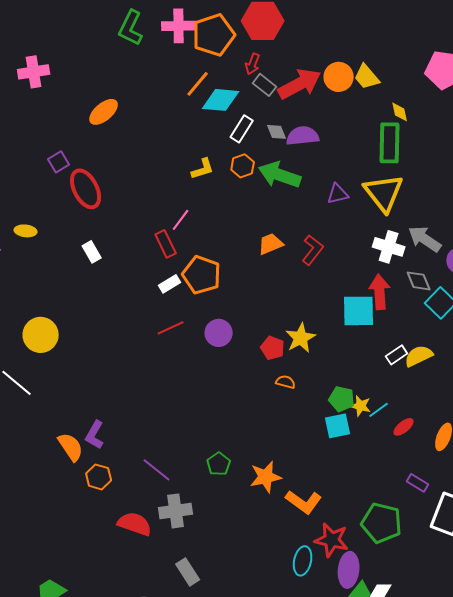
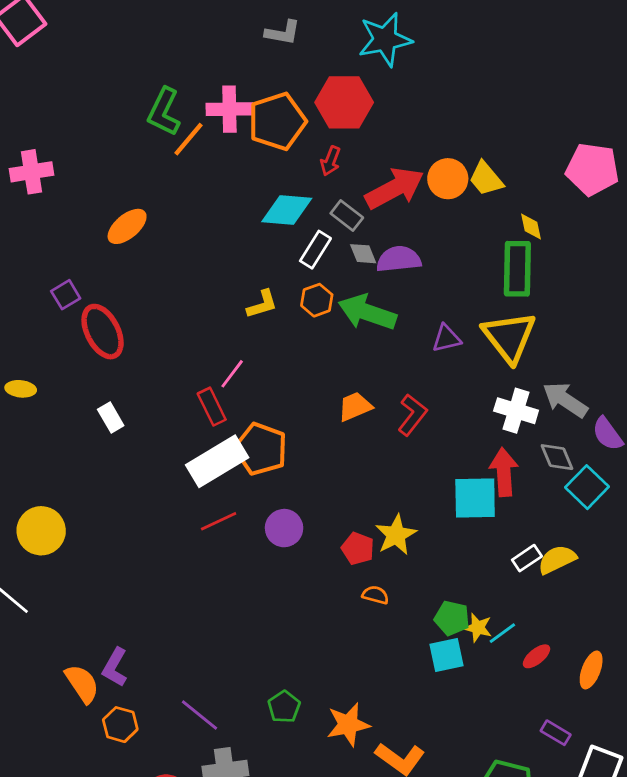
orange line: (198, 84) -> (189, 139), moved
gray rectangle: (265, 85) -> (347, 216), moved
white rectangle: (170, 284) -> (217, 461), size x2.0

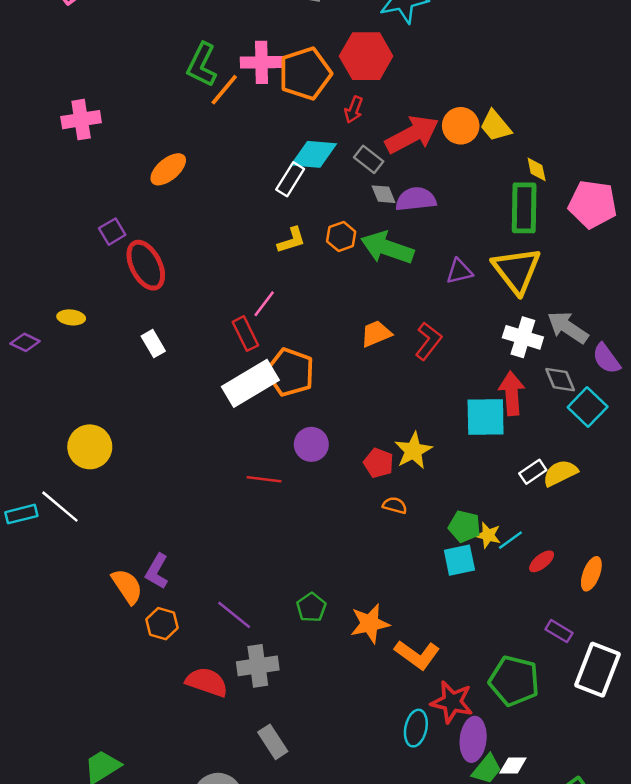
pink pentagon: (592, 169) -> (593, 204), moved
white rectangle: (315, 250) -> (290, 179), moved
red line: (219, 521) -> (264, 479), moved, turned 32

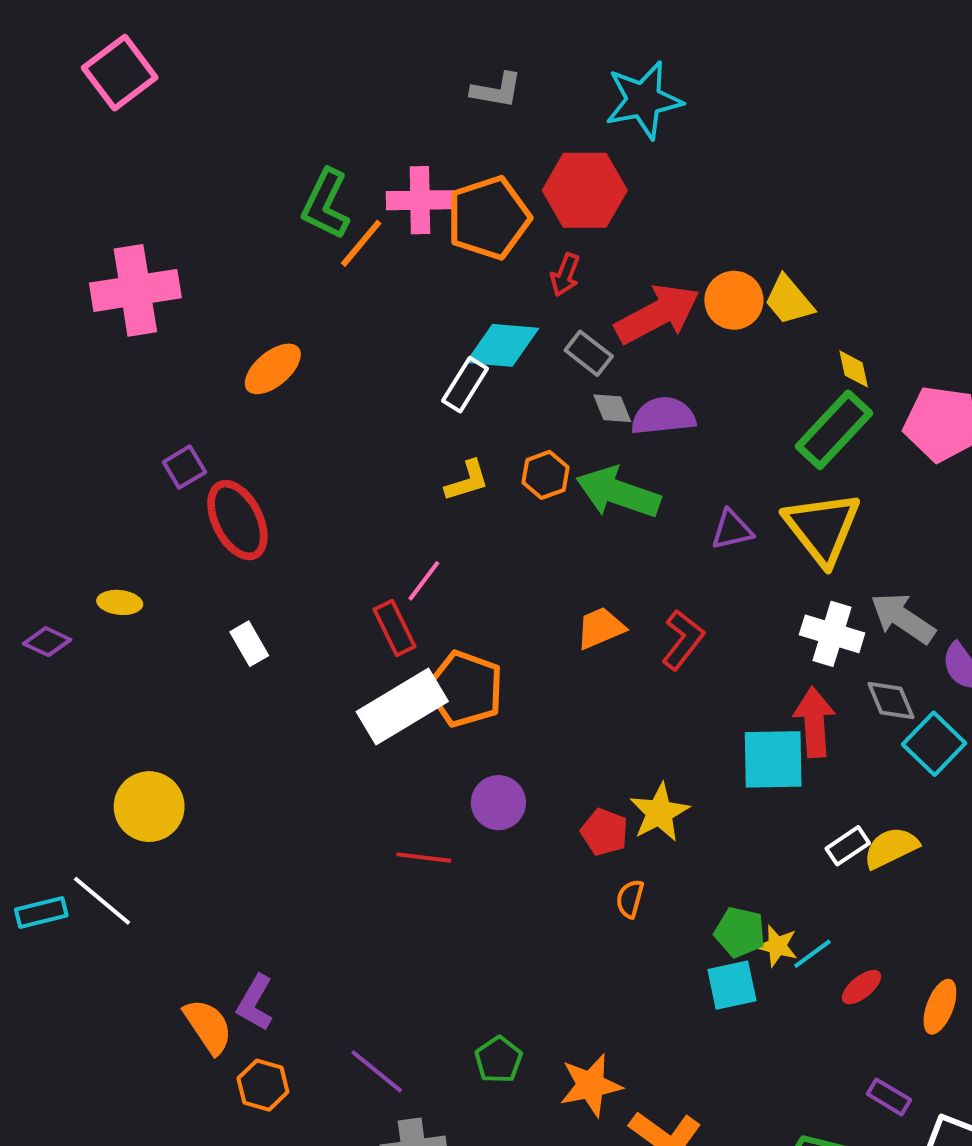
pink cross: (81, 120) -> (135, 290), size x1.4
green rectangle: (524, 208) -> (834, 430), turned 42
orange semicircle: (395, 505) -> (630, 899), turned -90

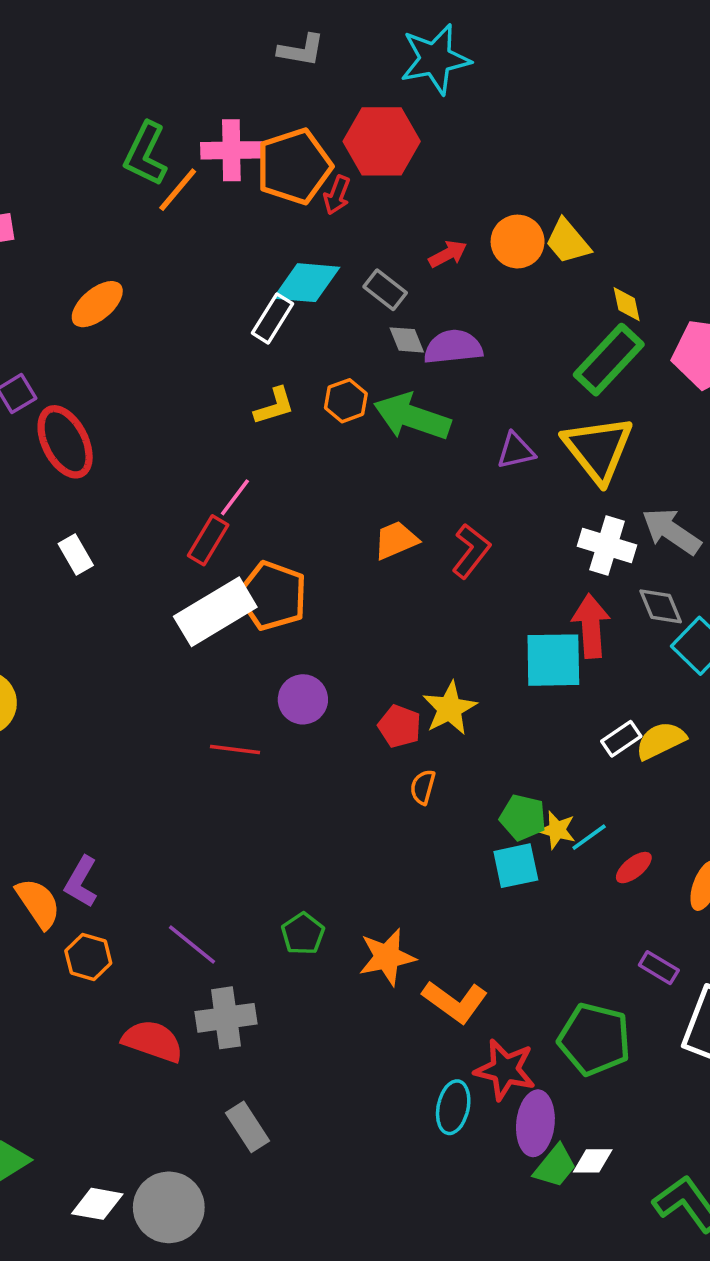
red arrow: (565, 275) -> (337, 195), moved
red arrow: (657, 314) -> (448, 254), size x0.5
red rectangle: (394, 628) -> (208, 540), turned 57

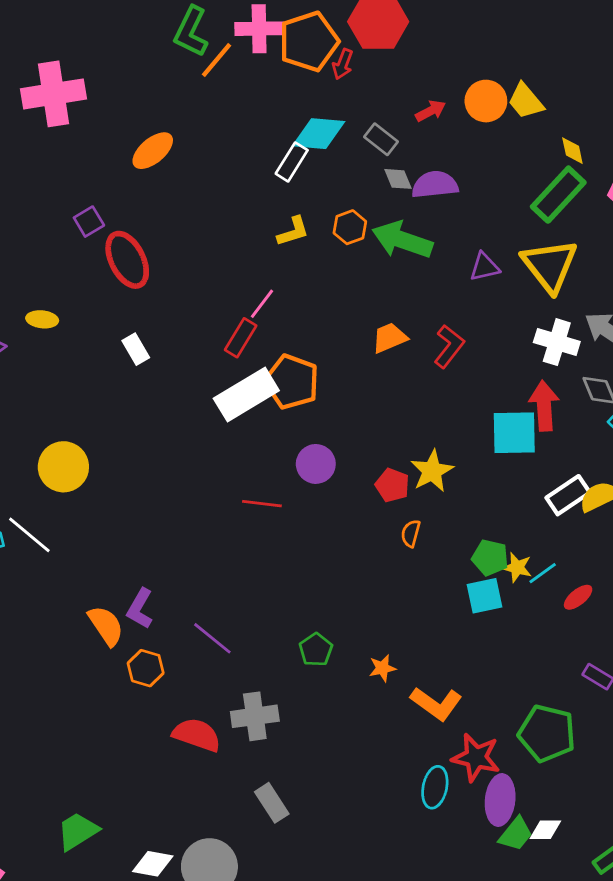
white rectangle: (621, 739) -> (568, 495), size x1.4
purple line: (192, 944) -> (212, 638), moved
orange star: (387, 957) -> (382, 668), size x0.6

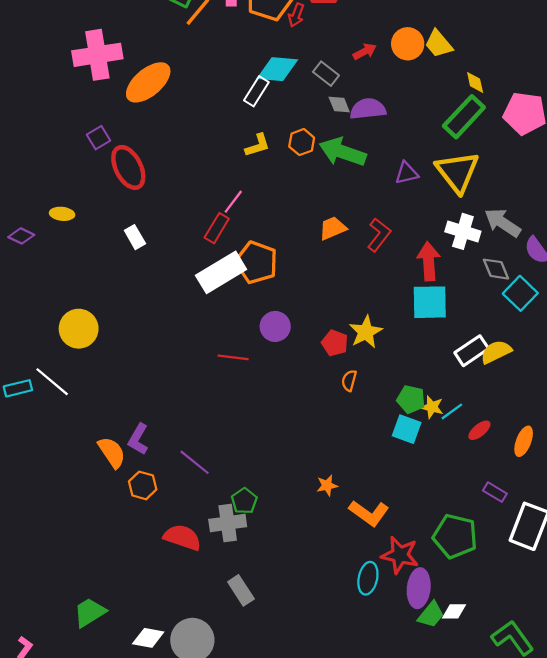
pink cross: (53, 94) -> (97, 55), moved
orange ellipse: (153, 151) -> (148, 82), size x1.4
red arrow: (544, 406) -> (429, 261), moved
cyan square: (484, 596) -> (407, 429), turned 32
green pentagon: (316, 650) -> (244, 501), moved

